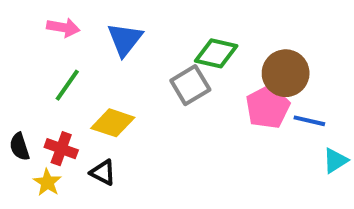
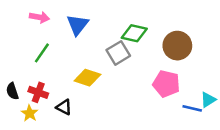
pink pentagon: (268, 107) -> (166, 84), moved, turned -30
blue line: (309, 121) -> (192, 108), moved
yellow diamond: (113, 123) -> (87, 78), moved

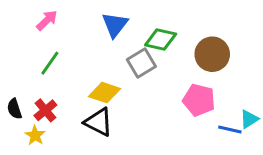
pink arrow: (39, 17) -> (47, 20), turned -54
blue triangle: (78, 25) -> (115, 25), moved
red cross: (38, 92) -> (45, 110), turned 30
black triangle: (64, 107) -> (99, 122), moved, size x1.5

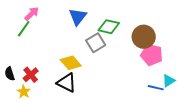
green line: (50, 63) -> (24, 29), moved
yellow diamond: (104, 93) -> (71, 63), turned 30
pink pentagon: (199, 100) -> (152, 55), moved

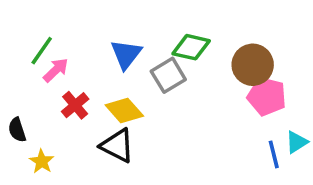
pink arrow: (32, 14) -> (56, 70), moved
blue triangle: (78, 17) -> (126, 54), moved
red cross: (31, 75) -> (75, 105), moved
blue line: (156, 88) -> (274, 154), turned 63

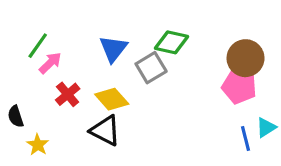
brown circle: (253, 65) -> (246, 58), moved

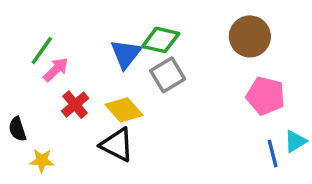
green diamond: (172, 42) -> (161, 40), moved
brown circle: (246, 58) -> (250, 36), moved
yellow star: (38, 145) -> (42, 161), turned -30

